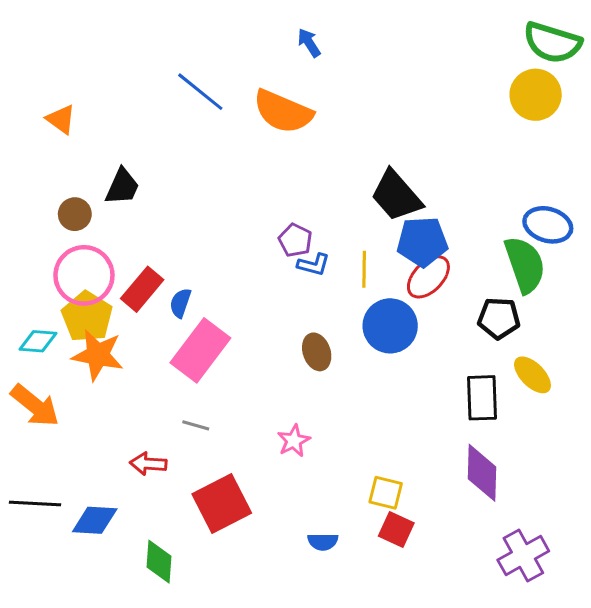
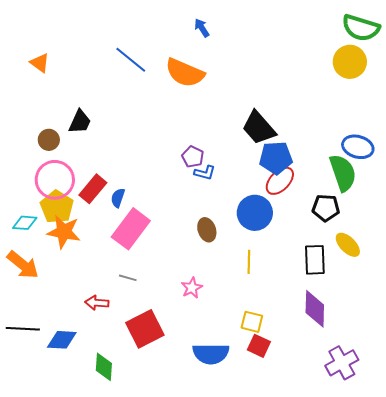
orange triangle: (61, 119) -> (40, 63), moved
yellow line: (364, 269) -> (249, 262), moved
blue semicircle: (323, 542) -> (211, 354), size x1.8

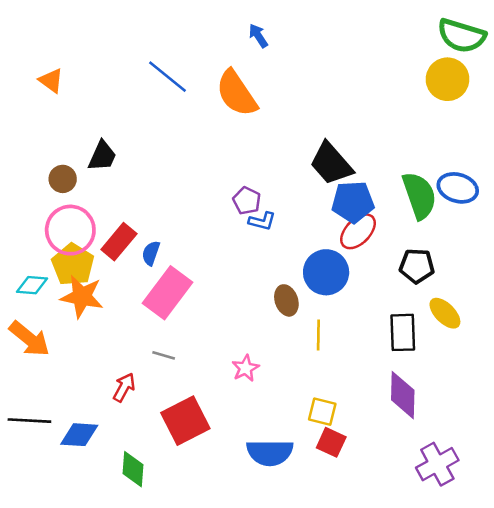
orange semicircle: (185, 73) -> (237, 93), turned 33
green semicircle: (343, 173) -> (419, 196), moved
brown ellipse: (207, 230) -> (286, 300), moved
red arrow: (97, 303) -> (124, 387), turned 115

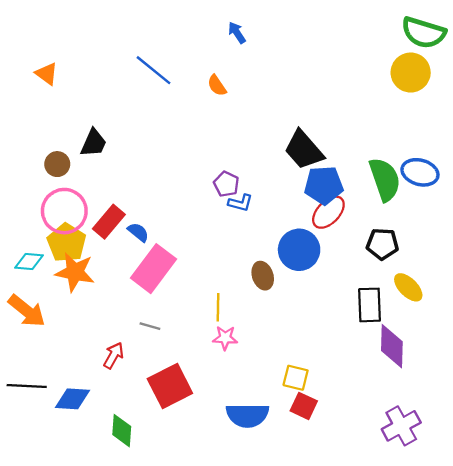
orange semicircle: (237, 93) -> (217, 85), size x0.5
blue semicircle: (151, 253) -> (138, 232), turned 110
yellow line: (318, 335) -> (218, 307), moved
pink star: (245, 368) -> (225, 338), turned 30
purple diamond: (403, 395) -> (392, 346), moved

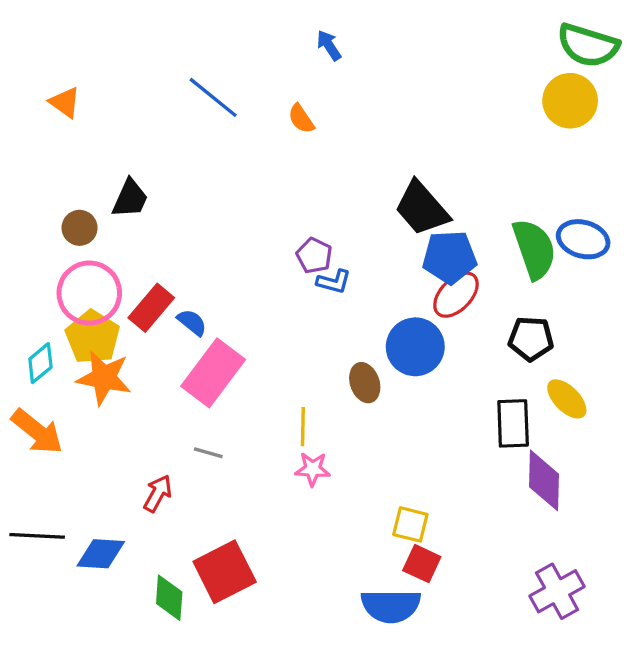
cyan diamond: (29, 262) -> (40, 363), turned -44
red square: (170, 386) -> (225, 572), moved
blue semicircle: (247, 415) -> (391, 606), moved

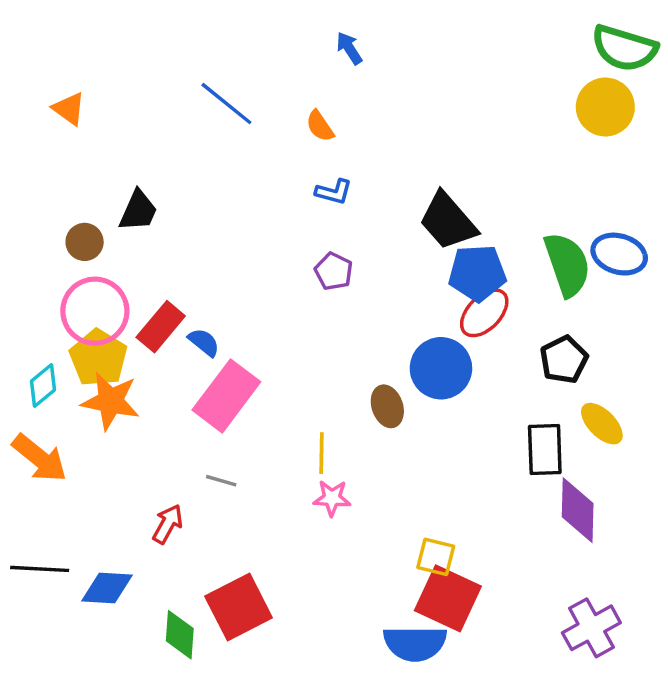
blue L-shape: (334, 282) -> (334, 192), moved
black pentagon: (531, 339) -> (564, 360), turned -30
red square: (422, 564) -> (448, 598), size x1.6

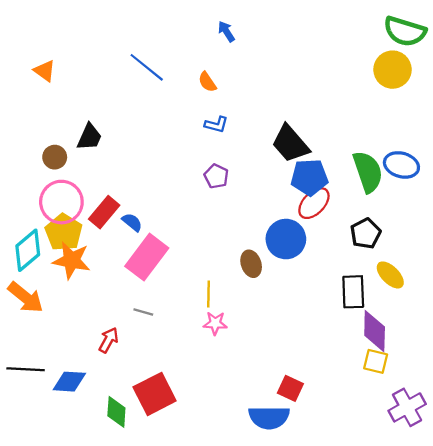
cyan diamond: (43, 386) -> (28, 250), size x1.5
yellow square: (436, 557) -> (376, 361), moved
red square: (448, 598) -> (290, 388), size x0.6
purple cross: (591, 628) -> (407, 407), moved

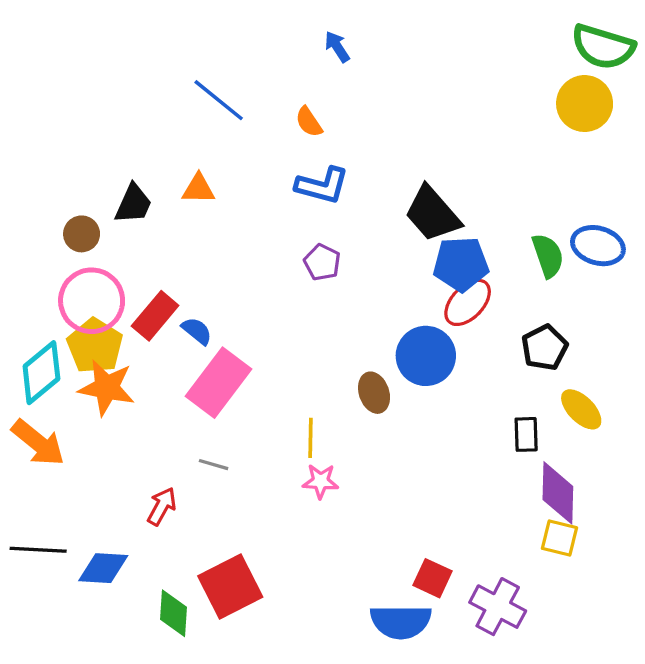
orange triangle: (45, 71) -> (199, 189), moved, turned -35
blue L-shape: (216, 125) -> (322, 185), size x1.5
green semicircle: (368, 172) -> (548, 256), size x0.7
black rectangle: (353, 292) -> (526, 434), size x0.7
purple cross: (407, 407) -> (498, 607), moved, turned -33

